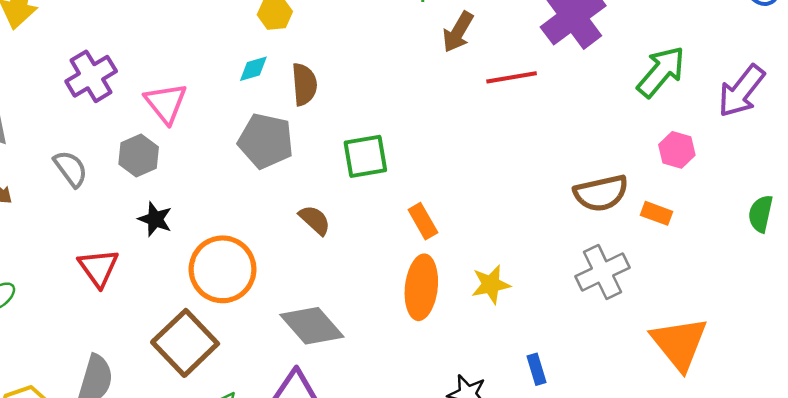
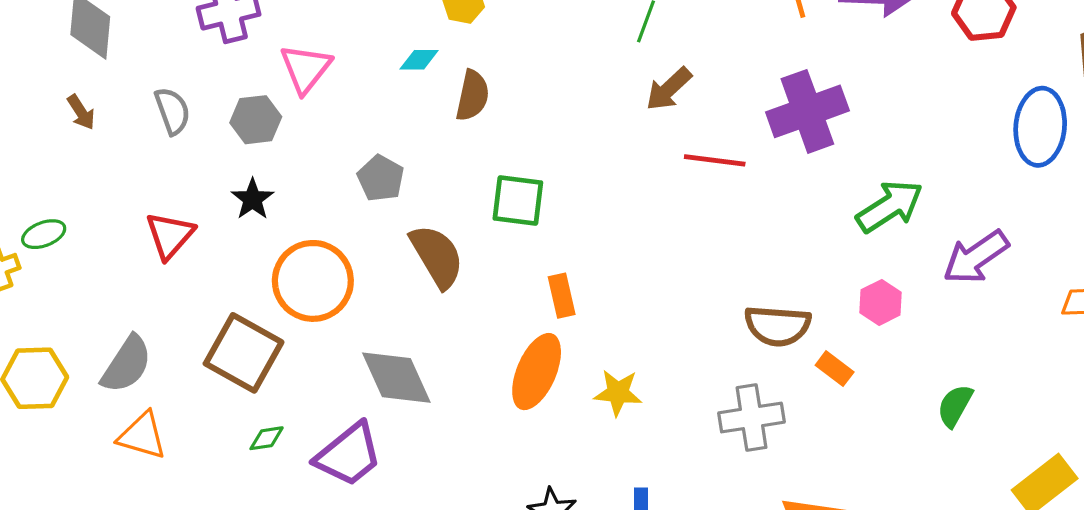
gray pentagon: (266, 141) -> (381, 178), moved, size x0.7
brown semicircle: (315, 220) -> (437, 256), size x1.6
brown square: (185, 343) -> (244, 353), turned -34

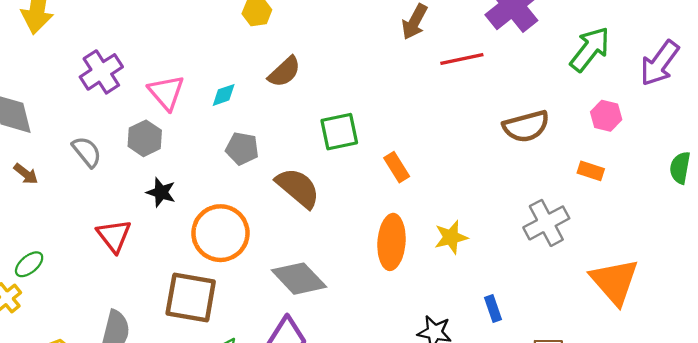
cyan diamond: (419, 60) -> (224, 95), moved
brown semicircle: (472, 96) -> (284, 72), turned 54
orange rectangle: (562, 296) -> (397, 167), moved
brown semicircle: (778, 326) -> (526, 126), moved

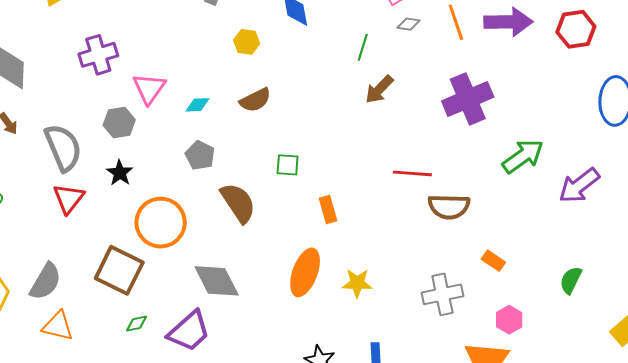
red line: (462, 59) -> (412, 173), moved
pink hexagon: (606, 116) -> (509, 320), moved
green square: (339, 132) -> (288, 165), size x0.7
gray semicircle: (87, 152) -> (63, 148), moved, size x1.6

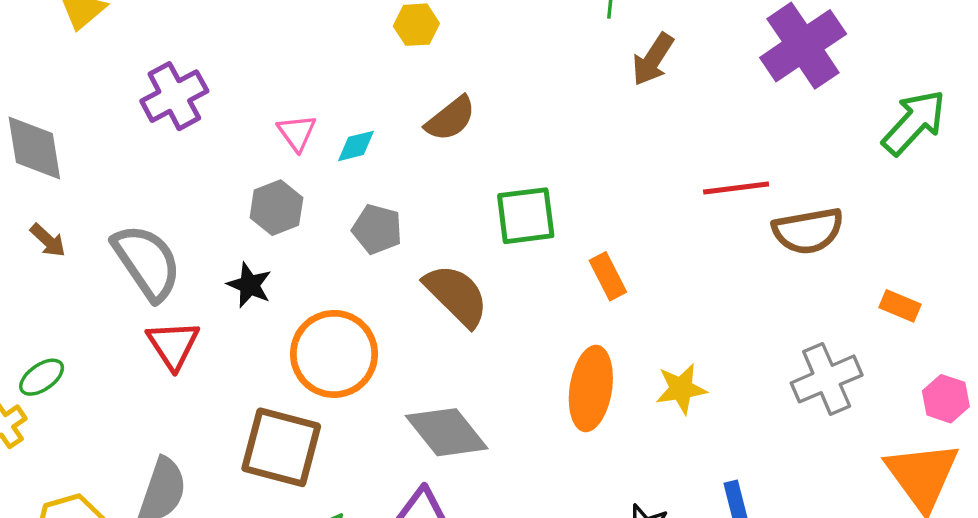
pink triangle: (149, 88) -> (297, 133), moved, size x0.7
gray hexagon: (119, 122) -> (276, 208), moved
green square: (288, 165) -> (526, 216), size x1.5

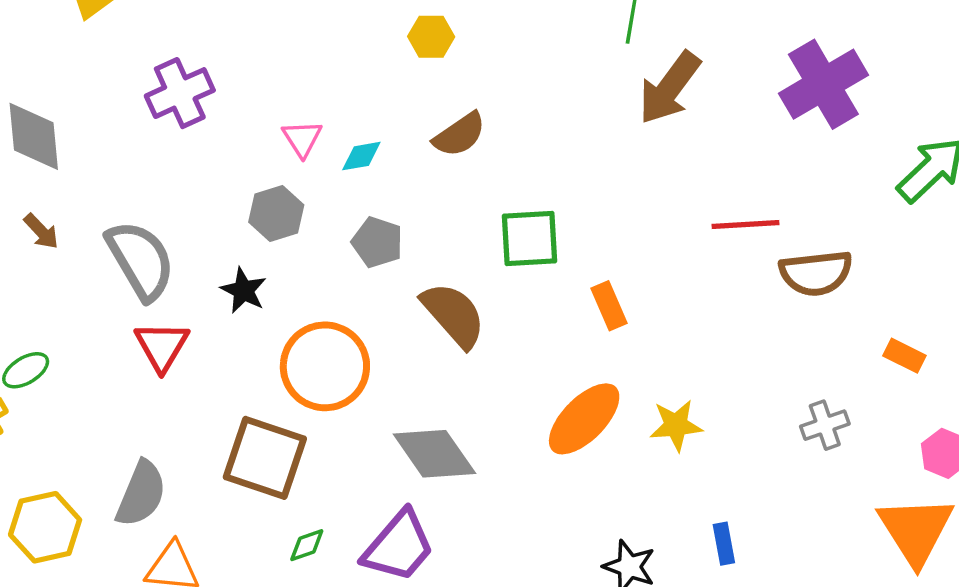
brown arrow: (653, 59) -> (669, 88), size x1.4
gray cross: (827, 379) -> (825, 425), size x0.7
orange ellipse: (591, 388) -> (584, 419), turned 32

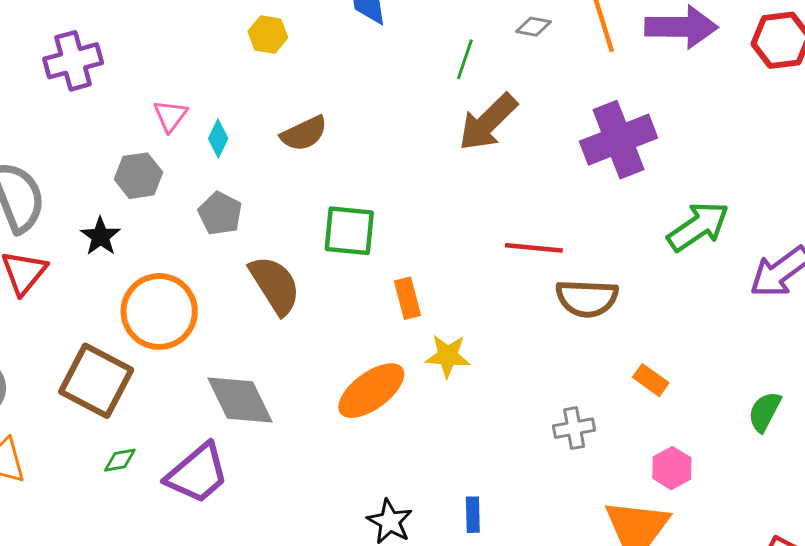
yellow hexagon: (431, 37) -> (268, 35), moved
cyan diamond: (361, 156) -> (218, 138), turned -63
yellow star: (676, 425) -> (448, 356), moved

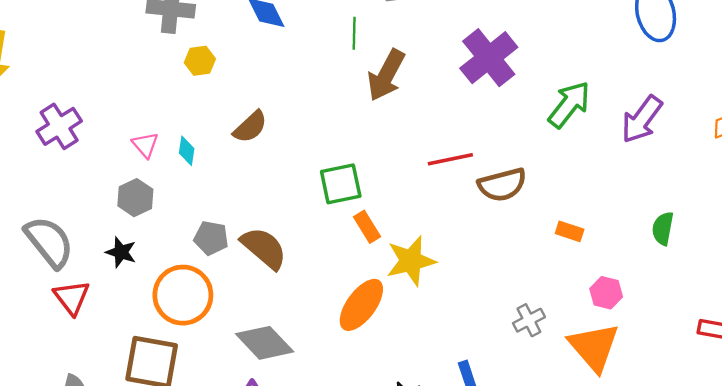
gray pentagon: (220, 213) -> (211, 238), moved
green square: (349, 231) -> (341, 184), moved
yellow star: (448, 356) -> (411, 261), size x1.4
gray cross: (574, 428) -> (529, 320), moved

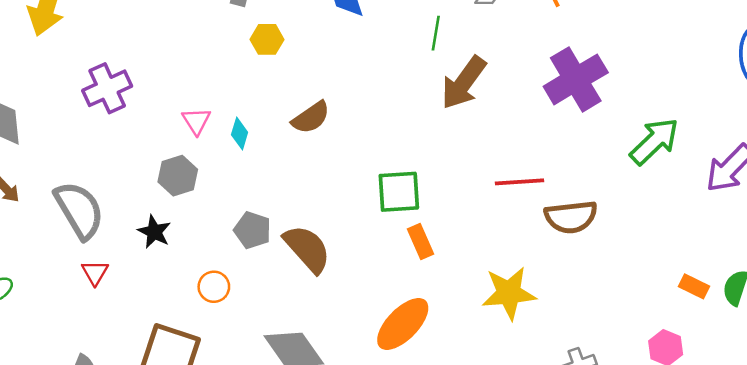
orange rectangle: (570, 231) -> (694, 286), moved
yellow star: (411, 261) -> (509, 293), moved
orange circle: (183, 295) -> (214, 287), size x0.5
red triangle: (72, 297) -> (95, 273), size x0.7

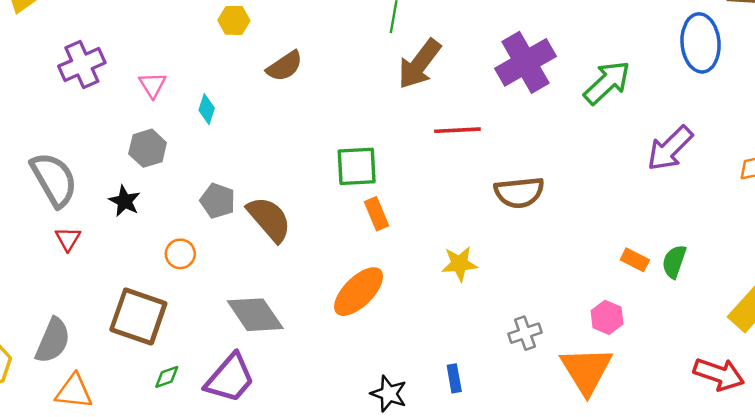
brown semicircle: (311, 118) -> (285, 66), moved
pink triangle: (196, 121) -> (153, 85), moved
green arrow: (654, 141) -> (607, 83), moved
red line: (520, 182) -> (457, 130), moved
yellow star: (509, 293) -> (460, 264), size x0.7

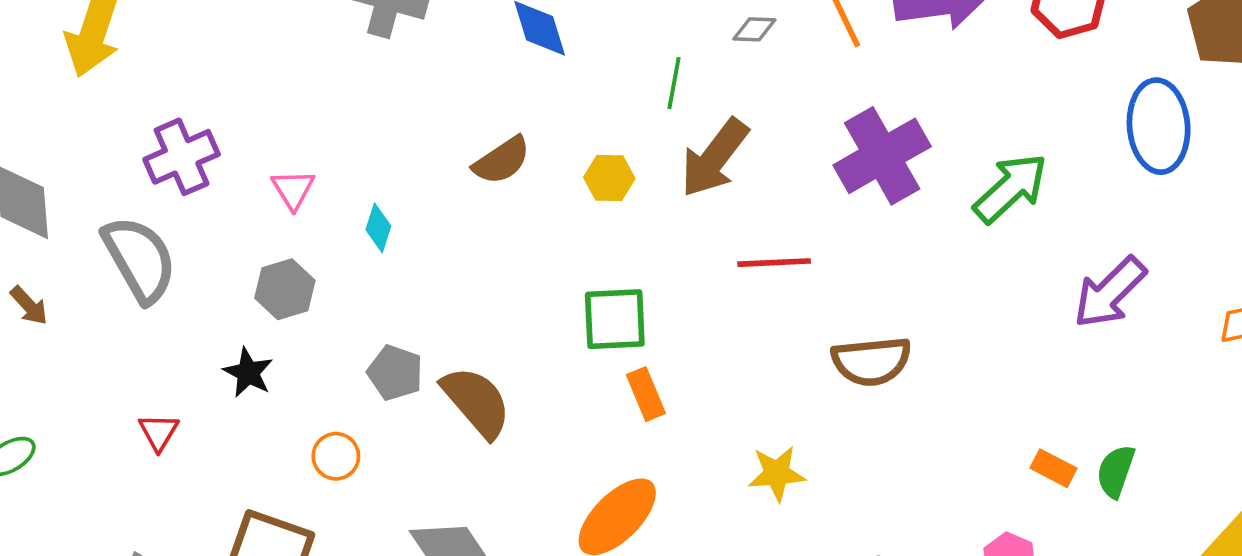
yellow hexagon: (234, 20) -> (609, 178), moved
gray semicircle: (54, 179) -> (140, 259), moved

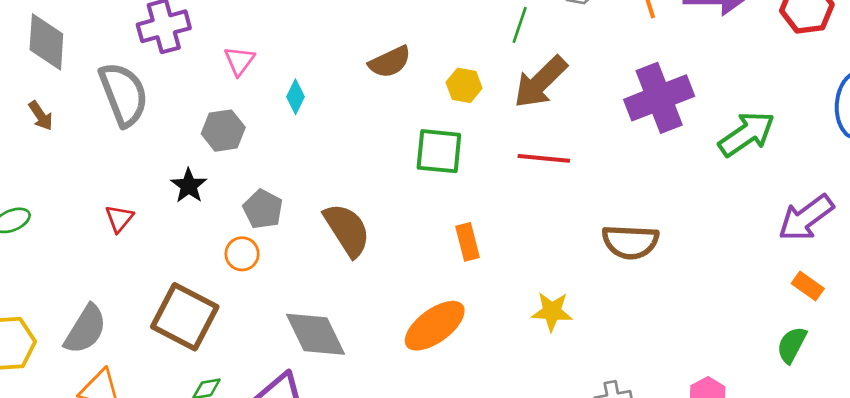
red line: (774, 263) -> (544, 158), moved
green square: (615, 319) -> (439, 151), moved
gray pentagon: (395, 373) -> (263, 209), moved
orange rectangle: (1054, 468) -> (808, 286), moved

